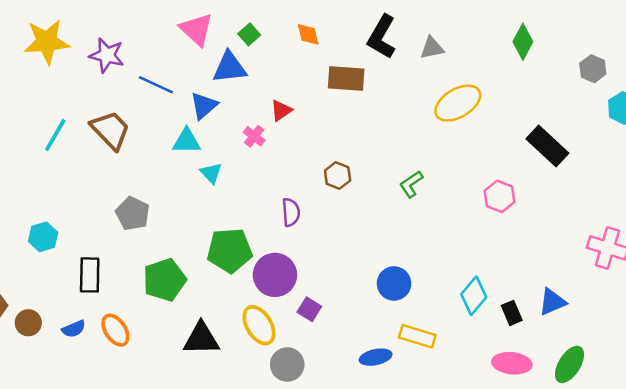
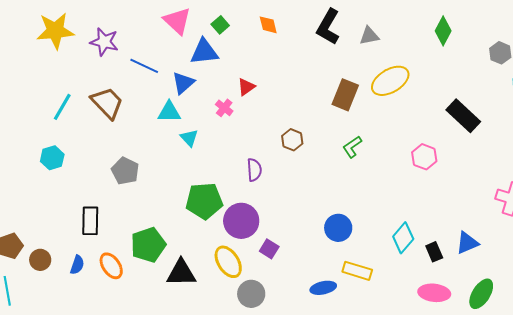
brown rectangle: (346, 79) -> (345, 95), moved, turned -72
cyan hexagon: (43, 237) -> (52, 158), moved
green pentagon: (165, 280) -> (148, 245), moved
blue semicircle: (74, 329) -> (77, 265), turned -48

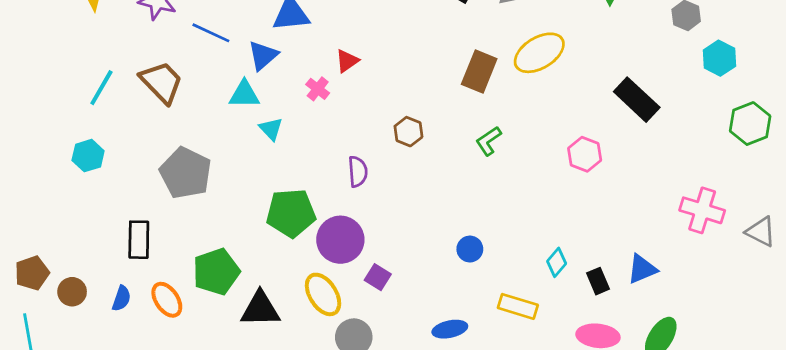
gray pentagon: (125, 171) -> (186, 173), size x1.4
blue circle: (338, 228) -> (470, 249), size x0.7
cyan diamond: (403, 238) -> (557, 262), size x0.7
yellow rectangle: (357, 271) -> (518, 306), moved

